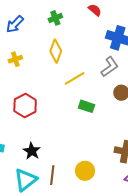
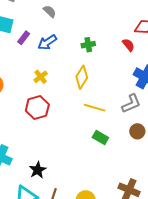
yellow cross: (15, 59) -> (41, 77), turned -32
yellow line: (75, 78) -> (95, 108), turned 35
red hexagon: (25, 105) -> (37, 108), moved

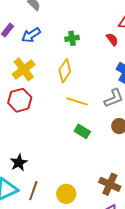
yellow cross: (41, 77) -> (24, 69), size x1.6

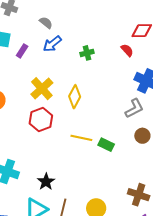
blue arrow: (31, 35) -> (52, 44), moved
yellow diamond: (65, 71) -> (75, 97), moved
yellow line: (77, 101) -> (81, 138), moved

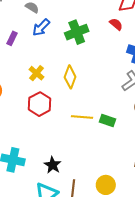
green cross: (87, 53) -> (77, 32), size x1.6
yellow cross: (42, 89) -> (37, 73), size x0.7

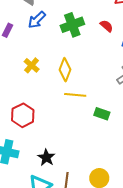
red semicircle: (116, 24) -> (107, 26), moved
red hexagon: (40, 104) -> (23, 115), moved
yellow line: (82, 117) -> (75, 95), moved

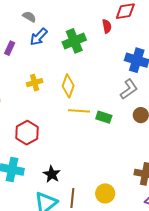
red semicircle: (107, 26) -> (107, 26), moved, turned 40
yellow cross: (32, 65) -> (35, 83), turned 35
green rectangle: (102, 114) -> (104, 117), moved

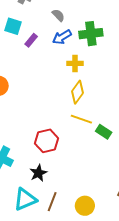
green cross: (74, 41) -> (91, 34), moved
yellow cross: (35, 83) -> (75, 63), moved
red hexagon: (27, 133) -> (47, 141), moved

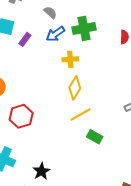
yellow line: (81, 119) -> (80, 114), turned -45
green rectangle: (104, 132) -> (95, 137), moved
red hexagon: (47, 141) -> (21, 116), moved

